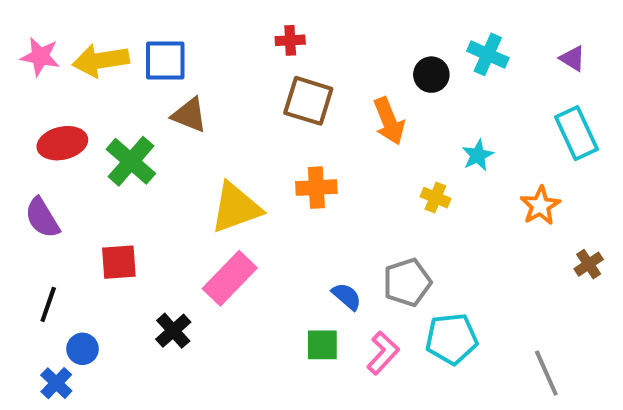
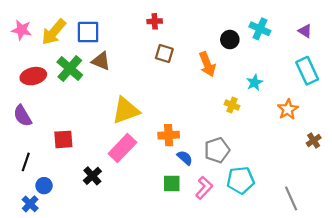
yellow arrow: (101, 60) -> (54, 32), turned -40
brown square: (308, 101) -> (164, 54), size x0.7
green cross: (131, 161) -> (70, 69), moved
orange cross: (316, 188) -> (169, 135), moved

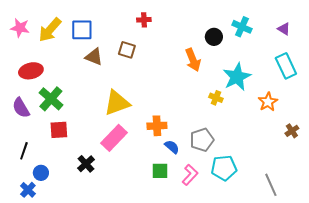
brown square: (164, 54) -> (127, 50), moved
green cross: (70, 69) -> (51, 99), moved
cyan star: (255, 83) -> (237, 77), size x1.8

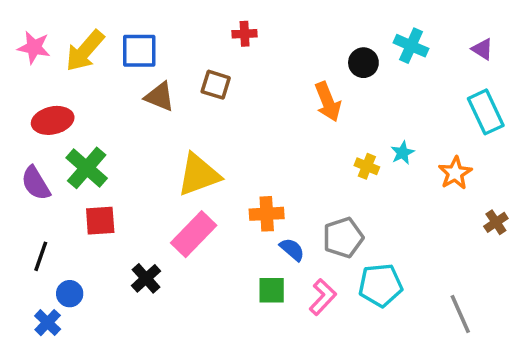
cyan star: (237, 77) -> (403, 153), moved, size x0.5

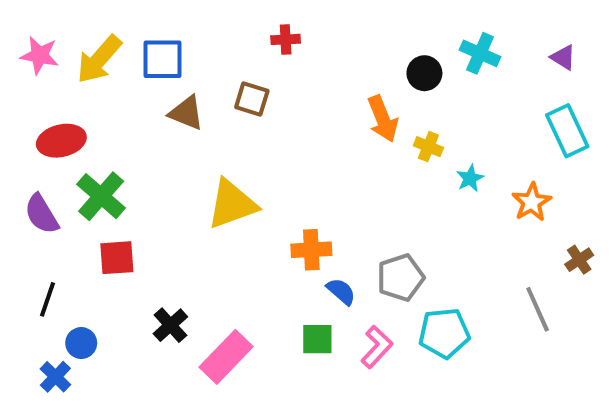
yellow cross: (367, 166) -> (428, 147), moved
pink rectangle: (194, 234) -> (226, 357), moved
gray line: (460, 314) -> (538, 309), moved

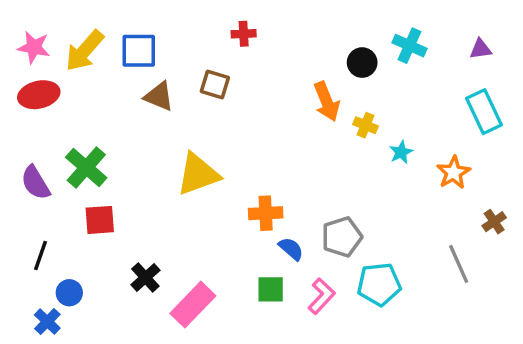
purple triangle: (563, 57) -> (481, 49), turned -40
red ellipse: (61, 141) -> (39, 95), moved

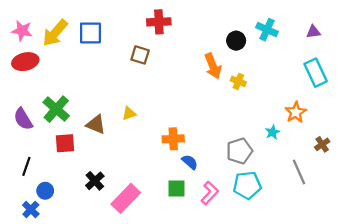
red cross: (244, 34) -> (159, 22), size x1.5
brown triangle: (159, 96) -> (96, 125), moved
cyan star: (401, 152) -> (273, 132), moved
yellow triangle: (198, 174) -> (129, 113), size x0.5
gray pentagon: (342, 237) -> (239, 151), moved

